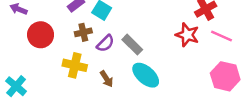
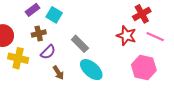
purple semicircle: (105, 43) -> (48, 52), moved
yellow cross: (75, 65) -> (18, 58), moved
pink hexagon: (225, 76) -> (144, 68), moved

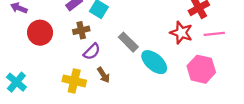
pink line: (155, 37) -> (214, 34), turned -30
yellow cross: (18, 58) -> (74, 81), moved
cyan ellipse: (91, 70) -> (154, 62), moved

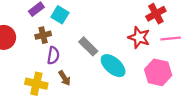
purple semicircle: (92, 51) -> (53, 55), turned -36

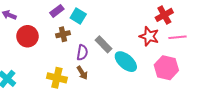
purple semicircle: (53, 55) -> (82, 52), moved

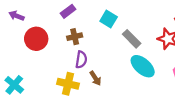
cyan square: (78, 16) -> (109, 19), moved
gray rectangle: (104, 44) -> (132, 39), moved
purple semicircle: (82, 52) -> (81, 60), moved

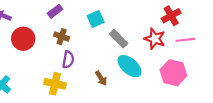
cyan square: (109, 19) -> (96, 19), turned 35
brown cross: (75, 37) -> (62, 37), turned 32
brown arrow: (95, 78) -> (101, 78), moved

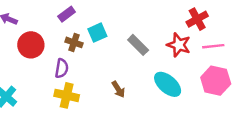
cyan square: (96, 19) -> (97, 33), moved
purple semicircle: (68, 60) -> (62, 68), moved
cyan ellipse: (130, 66) -> (168, 84), moved
pink hexagon: (173, 73) -> (216, 81), moved

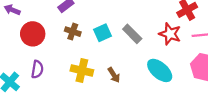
cyan square: (97, 33) -> (102, 33), moved
purple semicircle: (62, 68) -> (37, 69), moved
yellow cross: (67, 95) -> (82, 70), moved

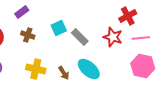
cyan square: (102, 33) -> (59, 28), moved
cyan ellipse: (160, 70) -> (89, 69), moved

